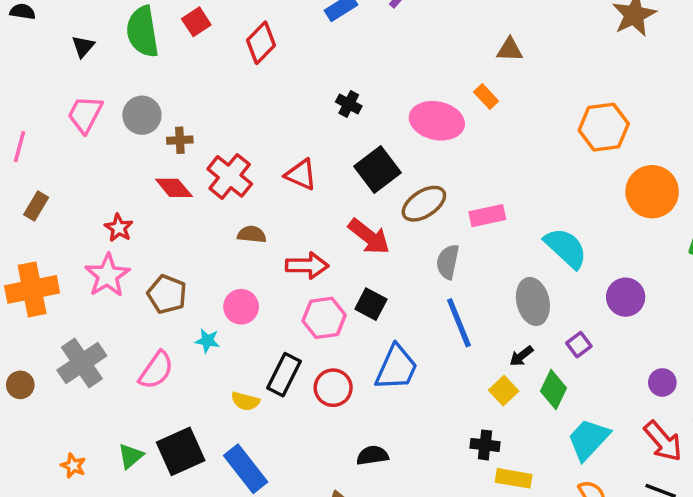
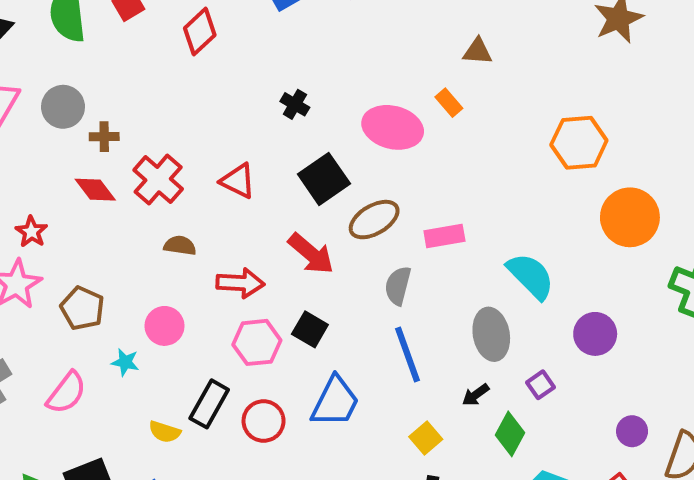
yellow square: (504, 391) -> (426, 438), moved

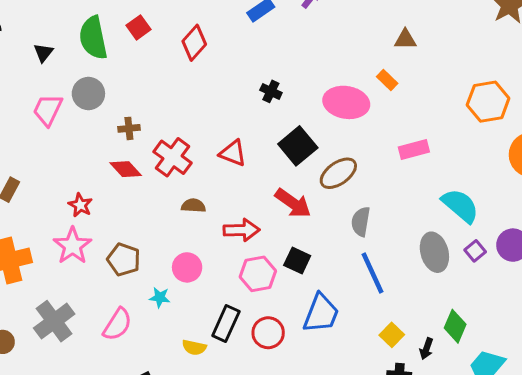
gray circle: (63, 107) -> (88, 94), moved
pink rectangle: (444, 236) -> (414, 150), moved
purple square: (540, 385) -> (475, 251), moved
black arrow: (476, 395) -> (426, 349), moved, turned -30

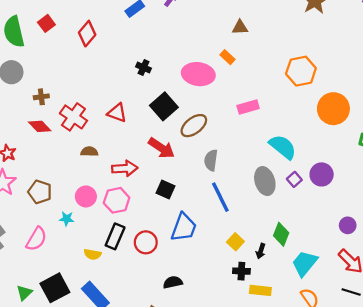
pink hexagon: (258, 274) -> (117, 200), moved

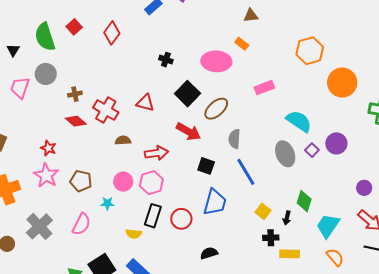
black square: (166, 189) -> (206, 166), moved

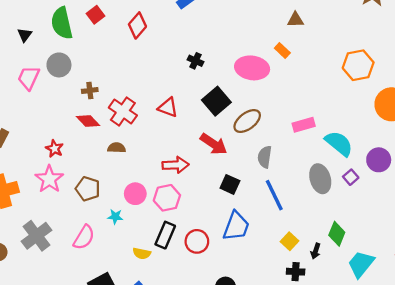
pink rectangle: (264, 88) -> (304, 125), moved
brown semicircle: (123, 140) -> (117, 148), moved
purple circle: (336, 143) -> (379, 160), moved

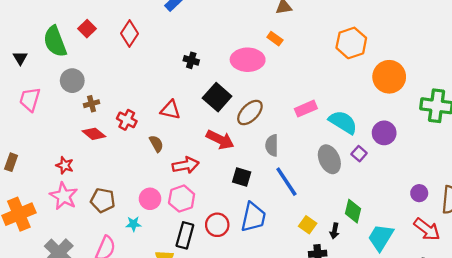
gray circle: (59, 65) -> (72, 81), moved
red cross: (123, 111) -> (127, 120), size x0.7
brown semicircle: (117, 148) -> (156, 144), moved, turned 66
red circle: (197, 241) -> (217, 225), moved

